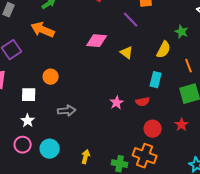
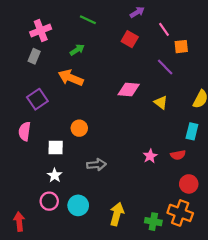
yellow arrow: (86, 157) -> (117, 214), size x1.5

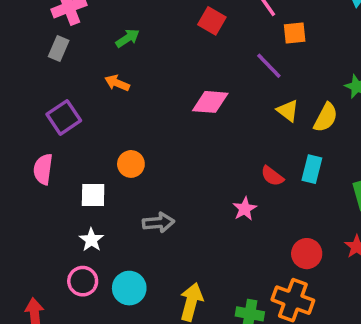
orange arrow: (71, 78) -> (117, 83), size x0.6
yellow triangle: (161, 102) -> (288, 111), moved
red semicircle: (178, 155) -> (272, 176), moved, turned 48

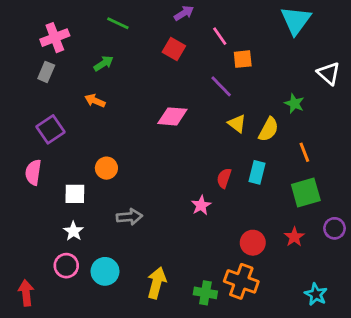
red semicircle: (272, 176) -> (224, 178), turned 72

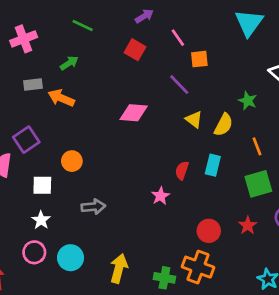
gray rectangle: (46, 72) -> (33, 85), moved, turned 60
orange arrow: (95, 101) -> (61, 98), size x1.4
purple square: (50, 129) -> (26, 140), moved

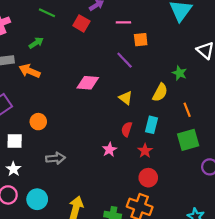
pink line: (178, 38) -> (123, 22), turned -56
red square: (135, 50) -> (81, 23), moved
yellow triangle: (194, 119) -> (126, 98), moved
red star: (248, 225) -> (145, 151), moved

